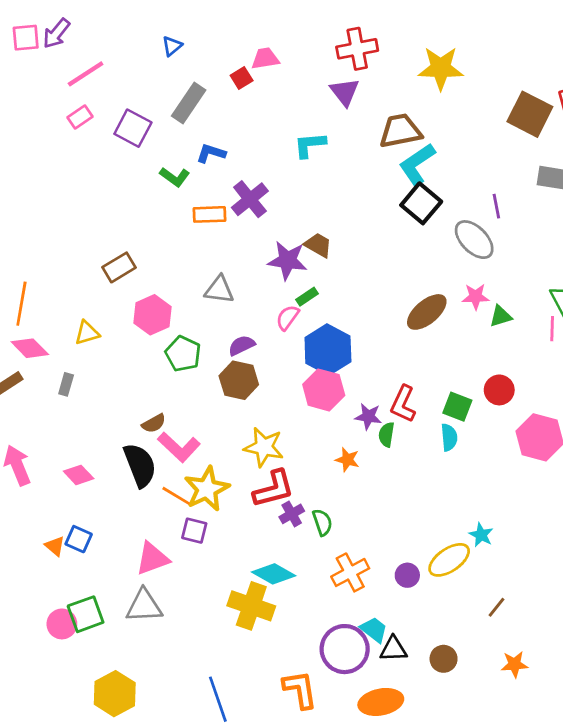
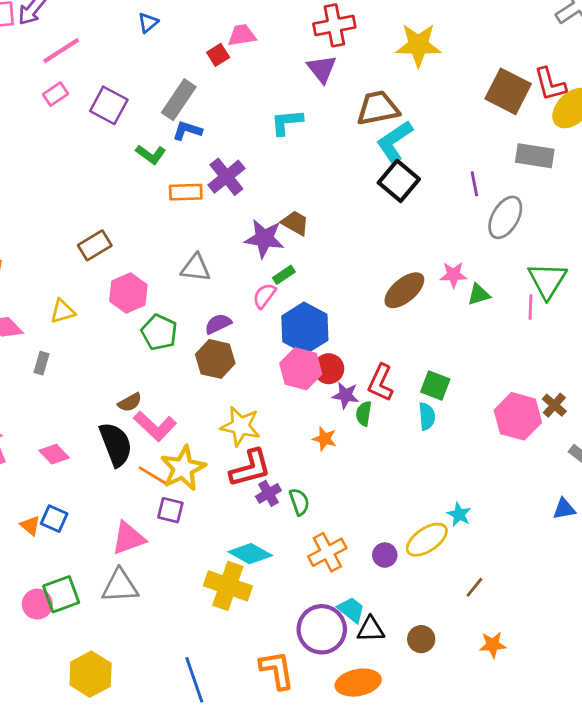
gray rectangle: (189, 103) -> (179, 100), moved
gray ellipse: (474, 240) -> (505, 217), moved, turned 75
red circle: (499, 390) -> (329, 369), moved

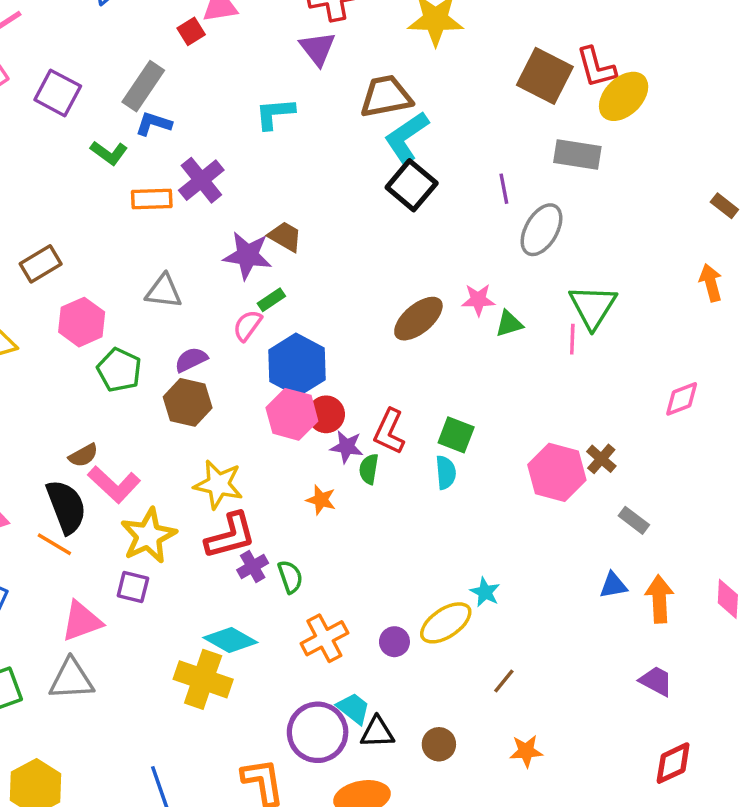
orange line: (152, 475) -> (54, 544), moved

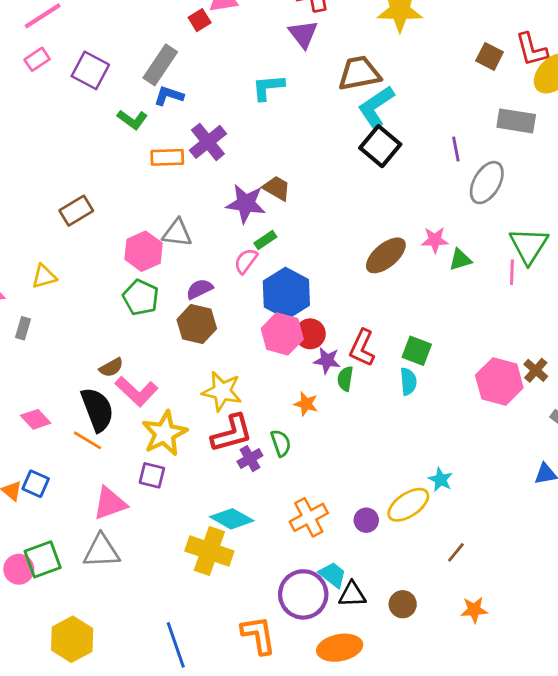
brown square: (545, 76) -> (490, 56), size x0.6
pink hexagon: (82, 322) -> (144, 251), moved
green semicircle: (290, 577) -> (281, 443), moved

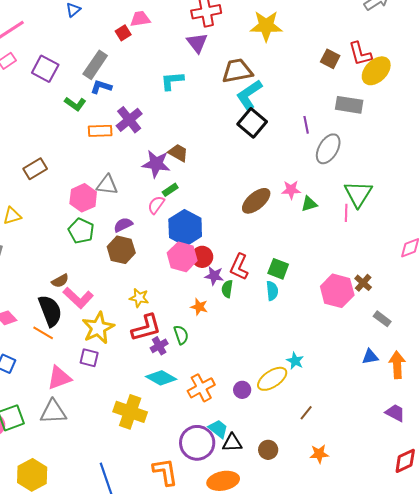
yellow star: (222, 391) -> (139, 298), size x0.7
cyan diamond: (232, 519) -> (161, 378), moved

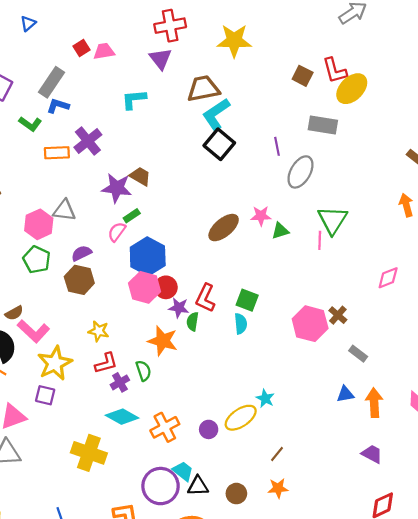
pink trapezoid: (140, 19) -> (104, 51), moved
orange star: (199, 307) -> (163, 341), size x1.6
red L-shape: (146, 328) -> (106, 363), size x0.7
orange star: (319, 454) -> (278, 488), moved

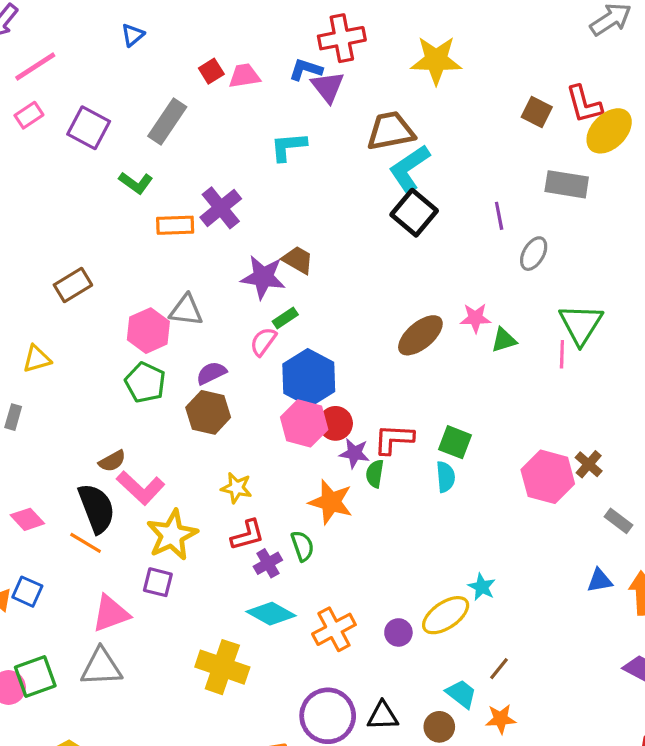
blue L-shape: (58, 106) -> (306, 70), moved
gray ellipse: (300, 172) -> (534, 254), size x0.7
red L-shape: (205, 298) -> (394, 439), turned 68
cyan trapezoid: (183, 471) -> (461, 694), moved

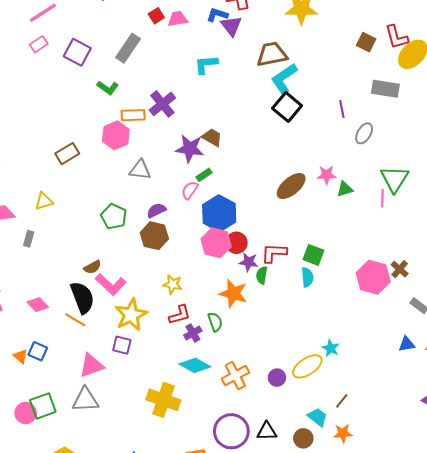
pink hexagon: (148, 331) -> (116, 135), moved

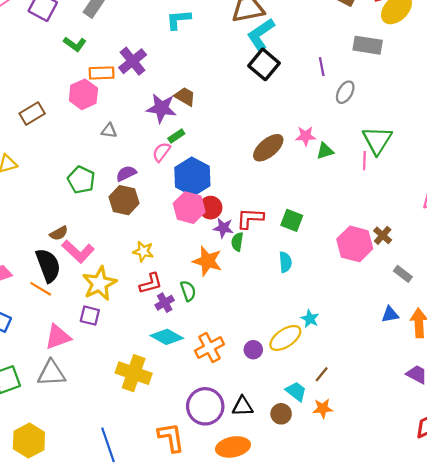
gray triangle: (140, 170) -> (109, 131), size x0.7
cyan semicircle: (307, 277) -> (285, 262), moved

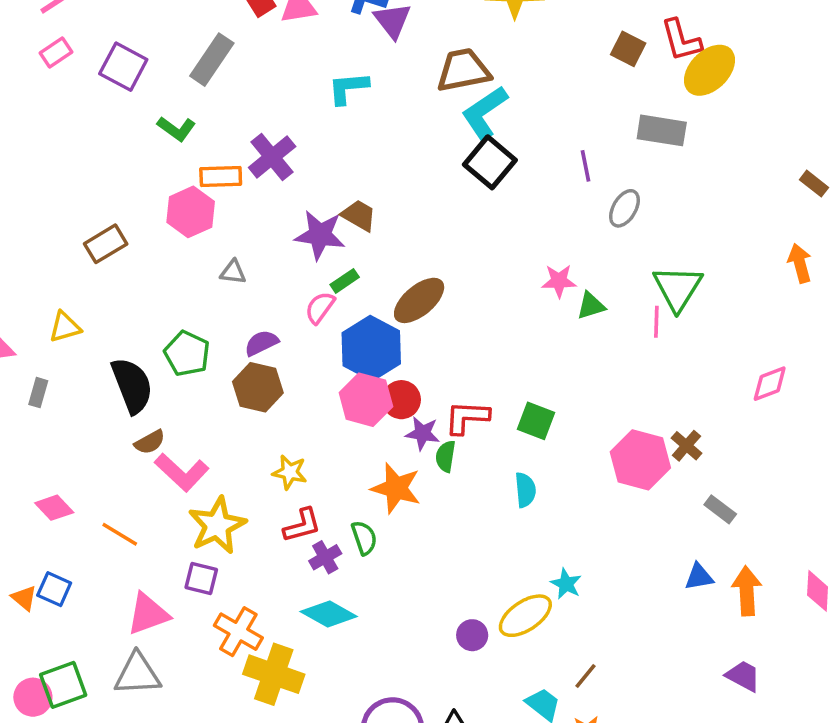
brown ellipse: (268, 148) -> (419, 300), moved
black semicircle: (48, 265) -> (132, 385), moved
orange cross: (209, 348) -> (238, 632), moved, turned -32

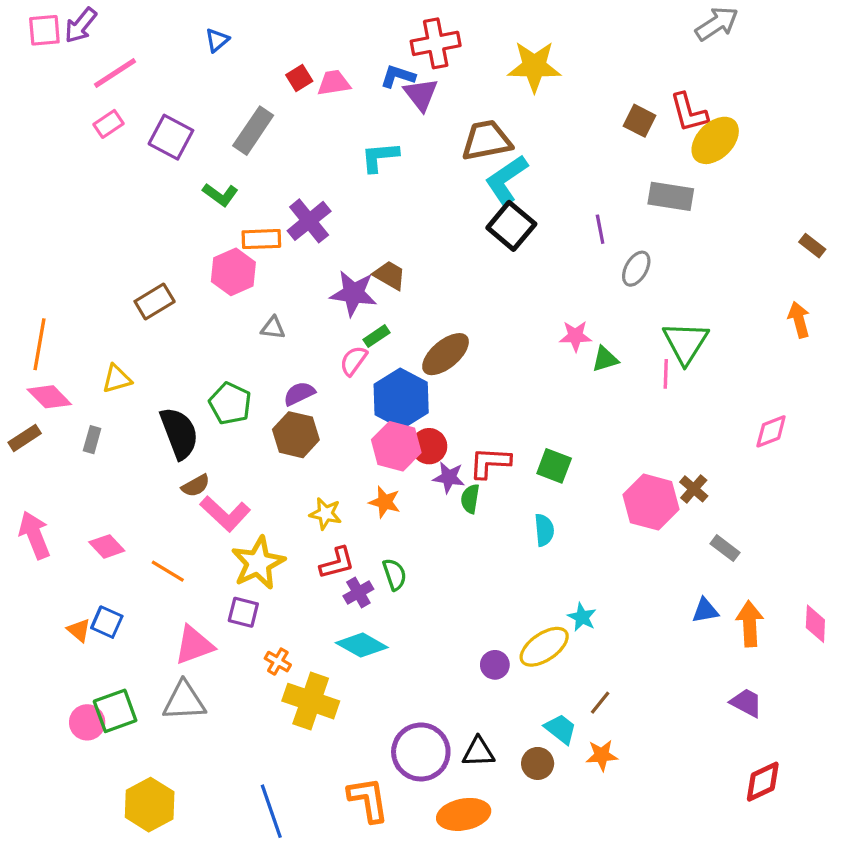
orange star: (396, 488) -> (385, 502), moved, size x0.7
orange cross: (238, 632) -> (278, 662), size x0.6

